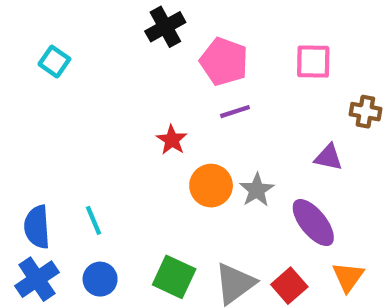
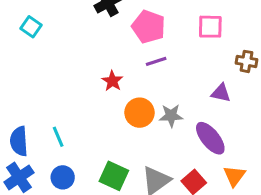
gray star: (257, 190) -> (171, 116), turned 30

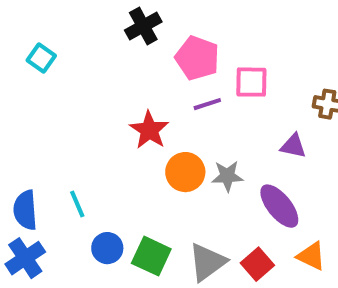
pink square: (210, 27) -> (251, 82), moved
red star: (112, 81) -> (149, 130), size x1.4
orange triangle: (234, 176) -> (311, 256), turned -40
blue circle: (63, 177) -> (107, 248), moved

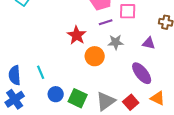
gray star: (227, 176) -> (116, 42), moved

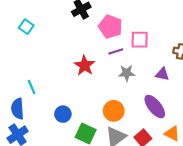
orange circle: (95, 56) -> (114, 111), moved
cyan line: (41, 72) -> (32, 87), moved
blue circle: (56, 94) -> (63, 114), moved

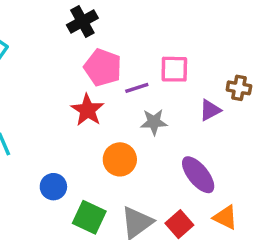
pink pentagon: (110, 27) -> (103, 67), moved
purple triangle: (162, 74) -> (210, 110), moved, turned -40
orange circle: (114, 111) -> (120, 159), moved

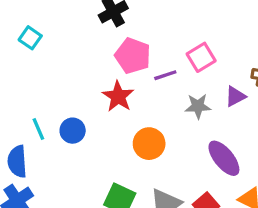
pink square: (174, 69) -> (201, 57), turned -32
gray star: (154, 122) -> (198, 106), moved
blue circle: (53, 187) -> (73, 131), moved

